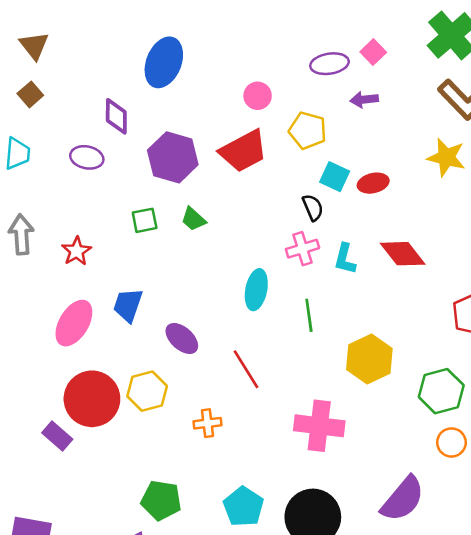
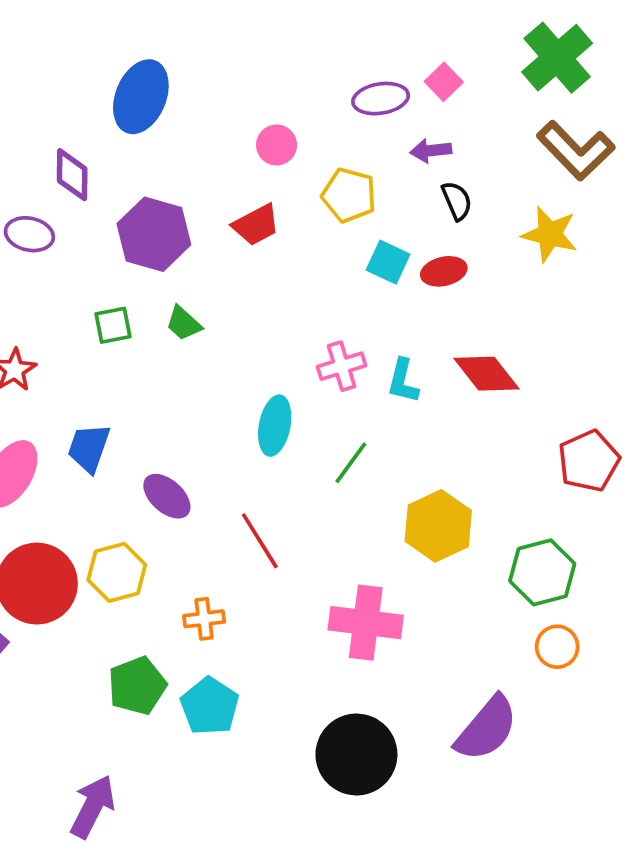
red trapezoid: (243, 151) -> (256, 225), size x0.7
black semicircle: (313, 207) -> (457, 201), moved
green line: (309, 315) -> (351, 463), turned 44
green pentagon: (161, 500) -> (137, 686), moved, turned -30
cyan pentagon: (243, 507) -> (210, 706), moved

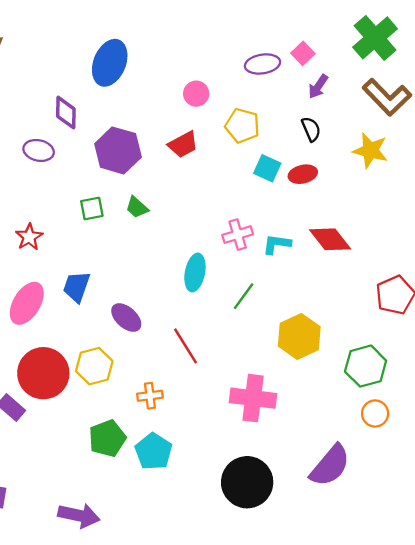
purple arrow: (431, 151) -> (318, 86), moved, turned -50
cyan L-shape: (403, 381) -> (277, 244), turned 84
purple arrow: (93, 807) -> (79, 515), turned 75

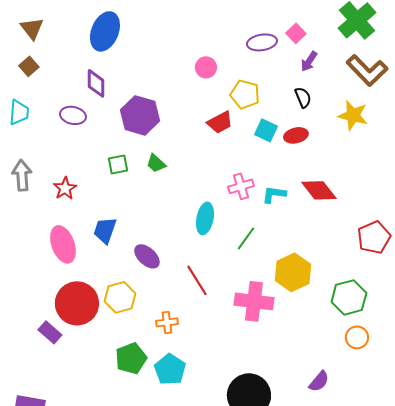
blue ellipse: (110, 63) -> (105, 31), moved
red trapezoid: (183, 145) -> (220, 122), moved
pink ellipse: (27, 303) -> (63, 244), turned -51
pink cross: (253, 398) -> (254, 301), moved
purple semicircle: (330, 466) -> (319, 381), size x0.6

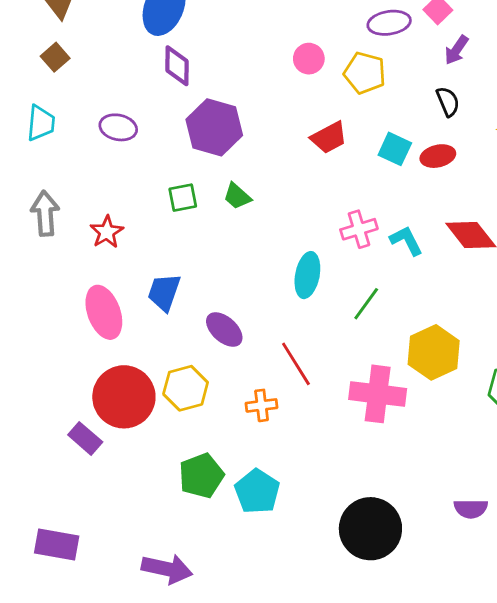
purple diamond: (96, 83) -> (177, 66), moved
yellow pentagon: (245, 94) -> (365, 73), moved
cyan L-shape: (274, 194) -> (406, 241), turned 55
orange cross: (167, 322) -> (262, 405), moved
purple semicircle: (319, 381) -> (471, 509), turned 50

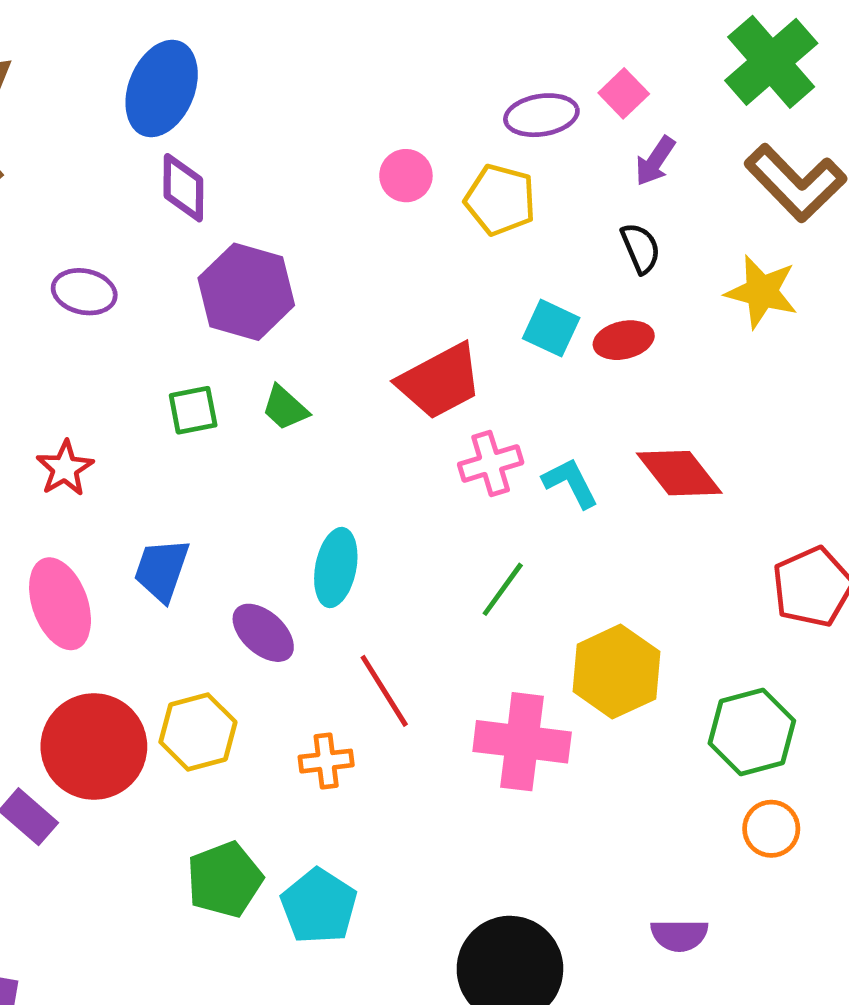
red trapezoid: (329, 137) -> (440, 381), moved, size x1.4
cyan ellipse: (307, 275) -> (336, 568), moved

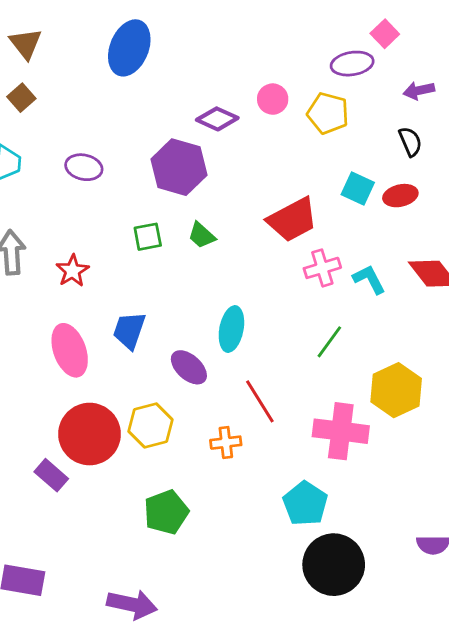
pink square: (624, 93) -> (385, 34), moved
purple arrow: (655, 161) -> (419, 91), turned 44
purple diamond: (183, 188) -> (217, 119), moved, turned -66
cyan pentagon: (319, 906) -> (305, 504), moved

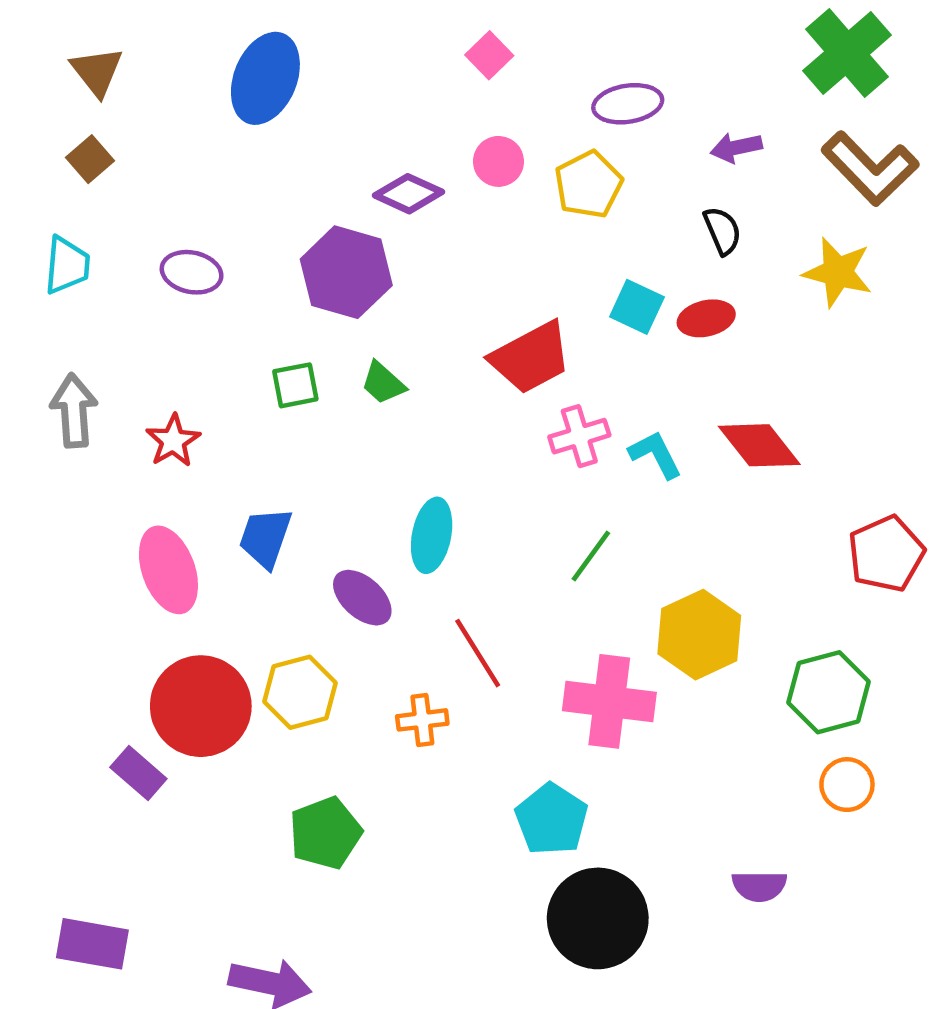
pink square: (385, 34) -> (489, 55), moved
yellow pentagon: (328, 113) -> (589, 185), turned 30

